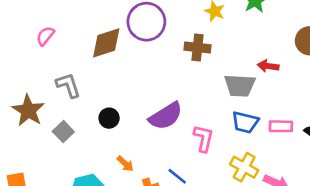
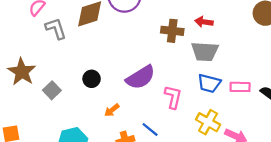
brown cross: (198, 48) -> (172, 31), moved
red arrow: (268, 66) -> (204, 22), moved
gray L-shape: (68, 85) -> (56, 29), moved
orange arrow: (125, 164) -> (112, 110), moved, turned 98

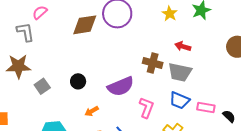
gray L-shape: (56, 29) -> (25, 32), moved
brown cross: (172, 31) -> (153, 63), moved
brown star: (22, 72) -> (18, 66), turned 30

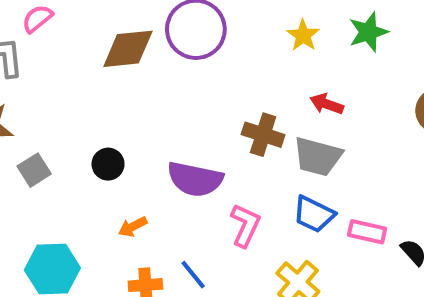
purple semicircle: (121, 86) -> (195, 179), turned 32

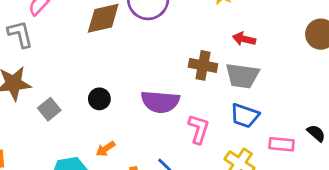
orange arrow: (133, 227) -> (106, 149), moved
pink rectangle: (367, 232) -> (282, 144), moved

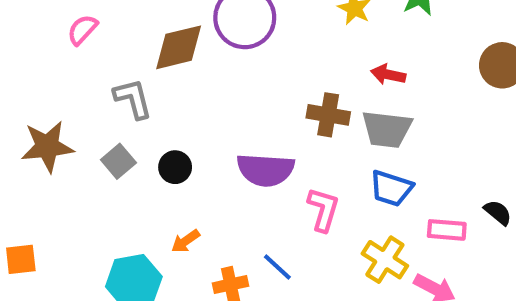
gray L-shape: (20, 34) -> (133, 99), moved
gray square: (49, 109) -> (118, 161), moved

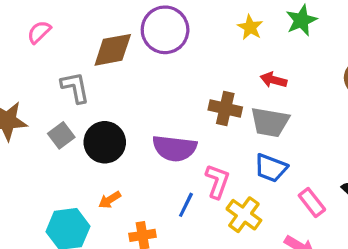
black circle: (175, 167) -> (105, 142), size x1.6
pink rectangle: (447, 230) -> (312, 203), turned 44
yellow cross: (385, 260) -> (244, 215), moved
blue line: (277, 267) -> (186, 205), moved, turned 70

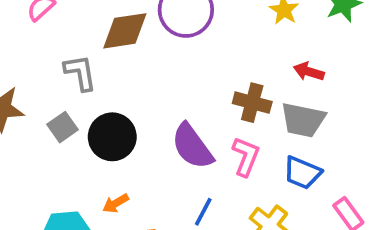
purple semicircle: (174, 148) -> (192, 146), turned 45
pink L-shape: (217, 181) -> (246, 157), moved

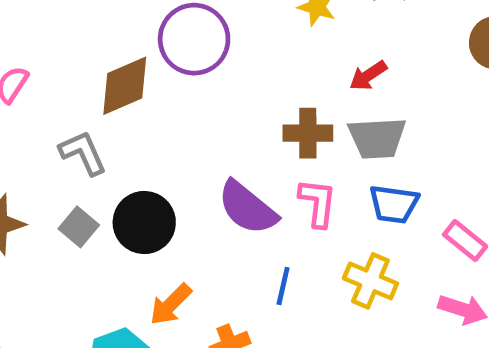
red arrow: (309, 72) -> (368, 76), turned -36
orange arrow: (116, 203) -> (171, 304), size x1.4

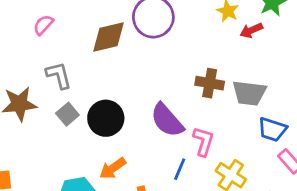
red arrow: (368, 76) -> (251, 30), moved
gray L-shape: (83, 153) -> (59, 75), moved
pink L-shape: (318, 203) -> (203, 141), moved
blue trapezoid: (394, 204) -> (272, 129), moved

